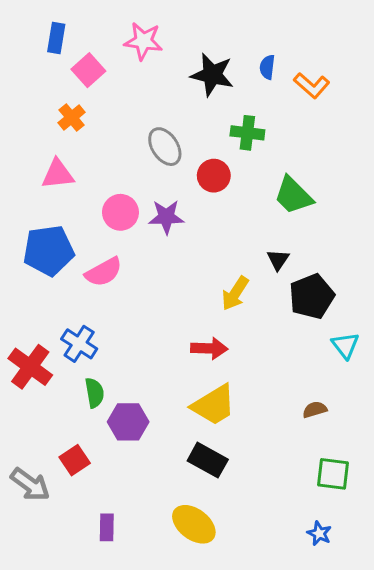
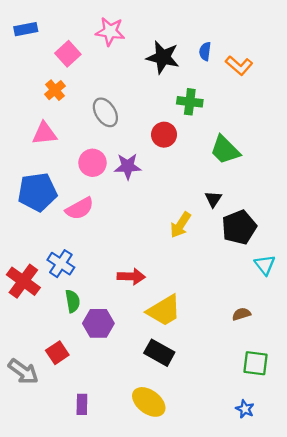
blue rectangle: (56, 38) -> (26, 29), moved, turned 70
gray ellipse: (165, 147) -> (105, 112), moved
red arrow: (209, 348) -> (131, 276), moved

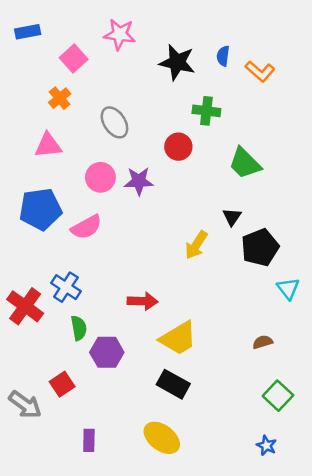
green square: (255, 363) -> (278, 396), turned 36

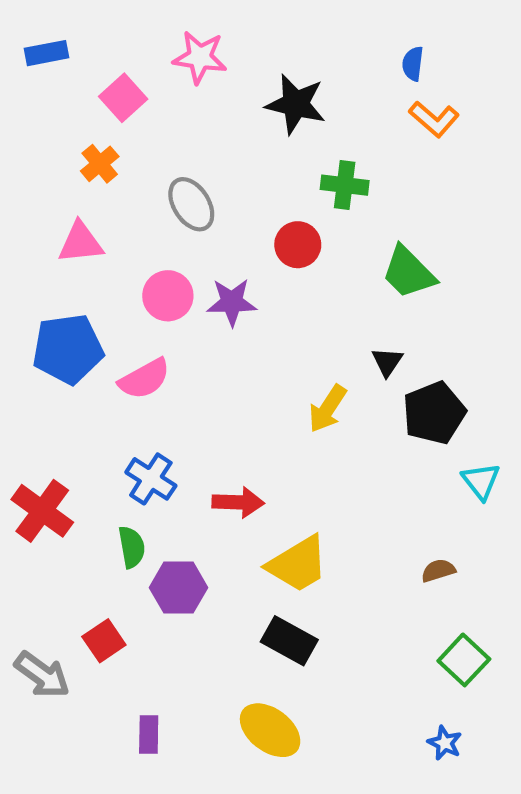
blue semicircle: (223, 56) -> (413, 64), moved
blue cross: (66, 287) -> (151, 479), moved

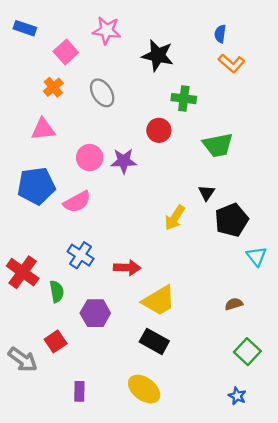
blue rectangle: (46, 53) -> (25, 28), turned 30
gray ellipse: (191, 204) -> (102, 93), moved
green trapezoid: (408, 272) -> (218, 145), turned -56
green semicircle: (132, 547) -> (57, 291), moved

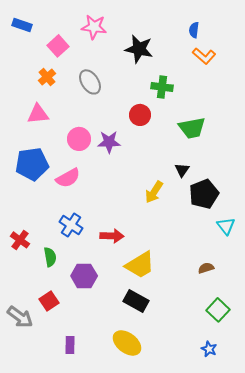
red cross: (23, 272) -> (20, 240), size x0.7

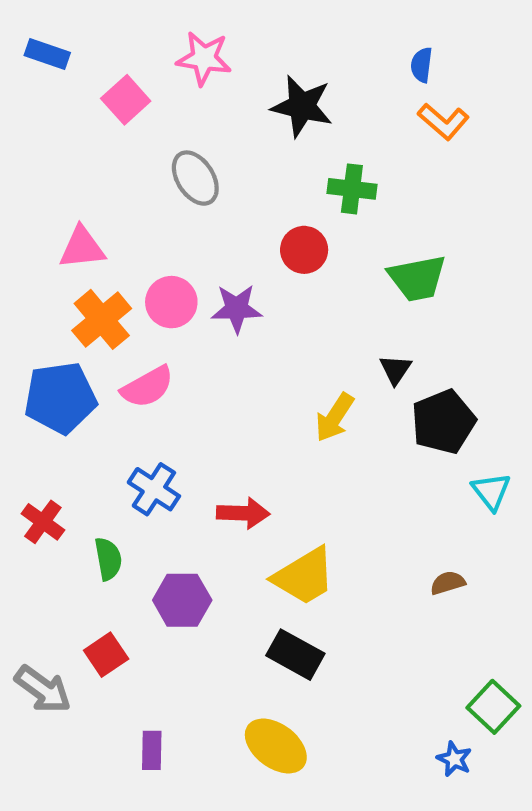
orange cross: (47, 77) -> (102, 319), moved, size x1.5
blue pentagon: (32, 164) -> (60, 398), moved
green square: (218, 310) -> (493, 707), moved

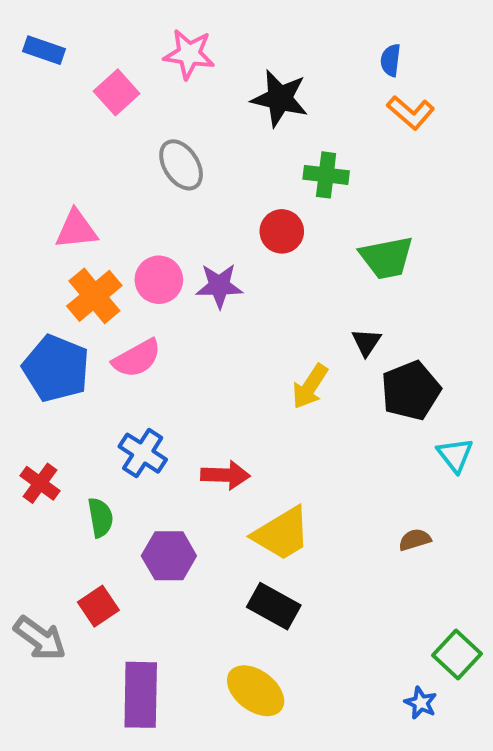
blue pentagon: (60, 398) -> (56, 368), turned 30
purple rectangle: (152, 750) -> (141, 695), size x1.8

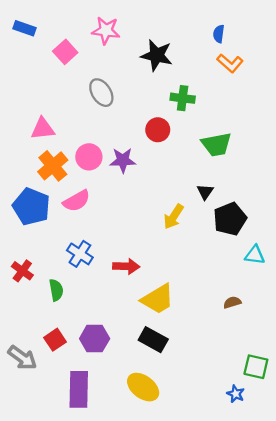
cyan triangle: (455, 455) -> (255, 255), turned -45
purple hexagon: (169, 556) -> (95, 339), moved
green square: (457, 654) -> (256, 367), turned -30

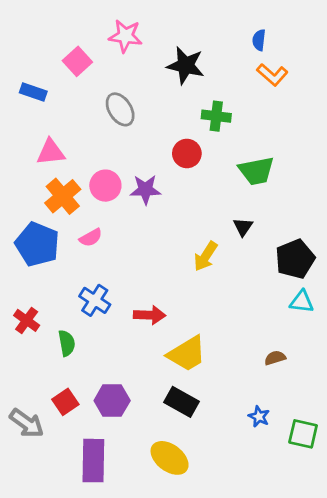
blue rectangle: (25, 28) -> (33, 92), moved
pink semicircle: (76, 201) -> (91, 238), size x0.7
black pentagon: (230, 219) -> (295, 259), moved
blue star: (236, 394) -> (259, 417), moved

